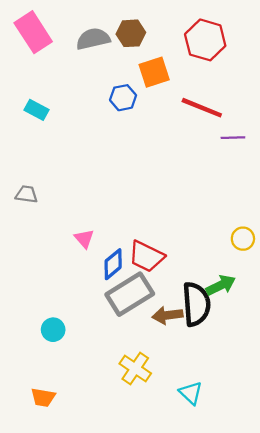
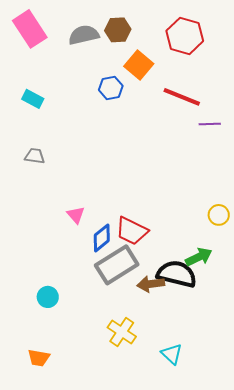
orange square: (154, 72) -> (139, 65), turned -32
gray trapezoid: (26, 194) -> (35, 156), moved
black semicircle: (196, 304) -> (177, 274), turned -72

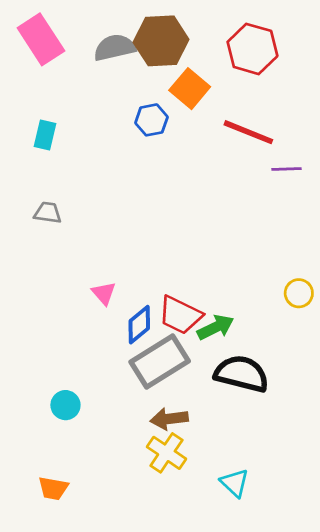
brown hexagon: (118, 30) -> (161, 41), size x1.5
cyan rectangle: (33, 99) -> (45, 135), turned 75
green arrow: (199, 257) -> (216, 327), moved
brown arrow: (151, 284) -> (169, 419), moved

